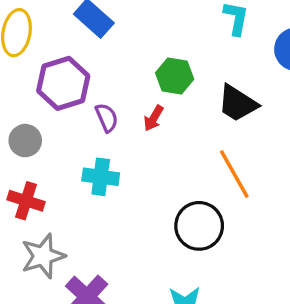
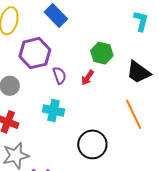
black circle: (199, 226) -> (92, 144), moved

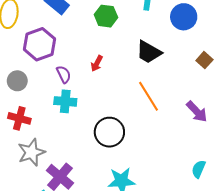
green hexagon: (102, 53) -> (106, 16), moved
purple semicircle: (59, 75) -> (64, 74), moved

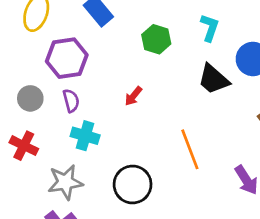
black trapezoid: (149, 52) -> (214, 79), moved
purple semicircle: (64, 74) -> (71, 101), moved
gray star: (31, 152) -> (65, 182), moved

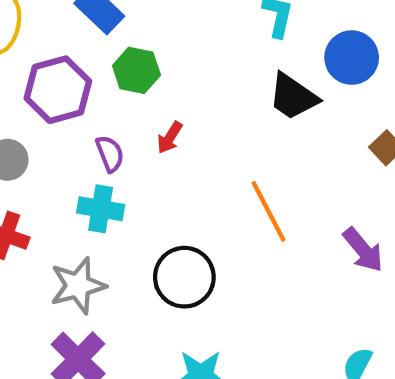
green hexagon: (156, 39) -> (136, 70), moved
purple semicircle: (71, 101) -> (110, 154), moved

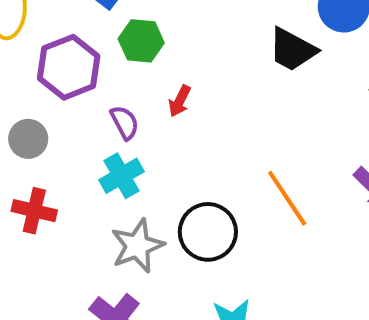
cyan cross: (101, 209) -> (121, 176), turned -33
orange line: (268, 211) -> (287, 198), moved
gray star: (78, 286) -> (137, 246), moved

